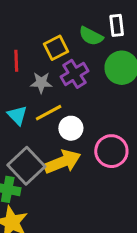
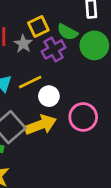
green semicircle: (91, 36) -> (67, 32), moved
gray star: (41, 83) -> (23, 44), moved, turned 30

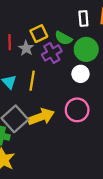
yellow line: (30, 82) -> (32, 81), turned -54
white circle: (49, 96) -> (80, 74), moved

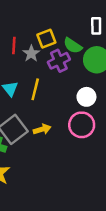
white circle: (80, 74) -> (86, 97), moved
yellow arrow: (41, 117) -> (42, 129), size x0.6

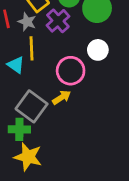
yellow line: (35, 89) -> (31, 48), moved
pink circle: (82, 125) -> (71, 71), moved

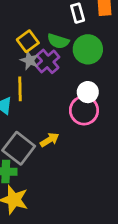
gray star: (27, 22) -> (30, 60), moved
pink circle: (71, 71) -> (84, 110), moved

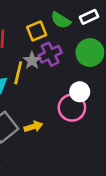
white rectangle: (78, 13) -> (89, 17), turned 66
green semicircle: (58, 41) -> (61, 20), moved
gray star: (30, 60) -> (32, 60), moved

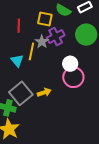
yellow square: (37, 31) -> (45, 19), turned 35
white circle: (80, 92) -> (70, 64), moved

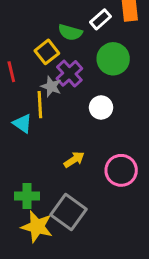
yellow square: (45, 19) -> (47, 52), turned -35
pink circle: (73, 77) -> (121, 170), moved
gray square: (21, 93) -> (69, 212), moved

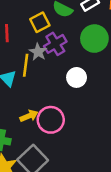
yellow arrow: (74, 160) -> (29, 116), moved
pink circle: (121, 170) -> (51, 120), moved

